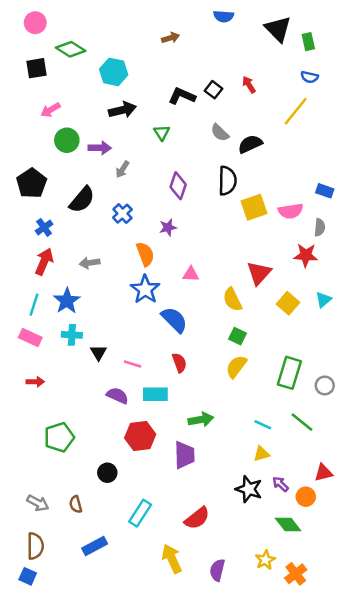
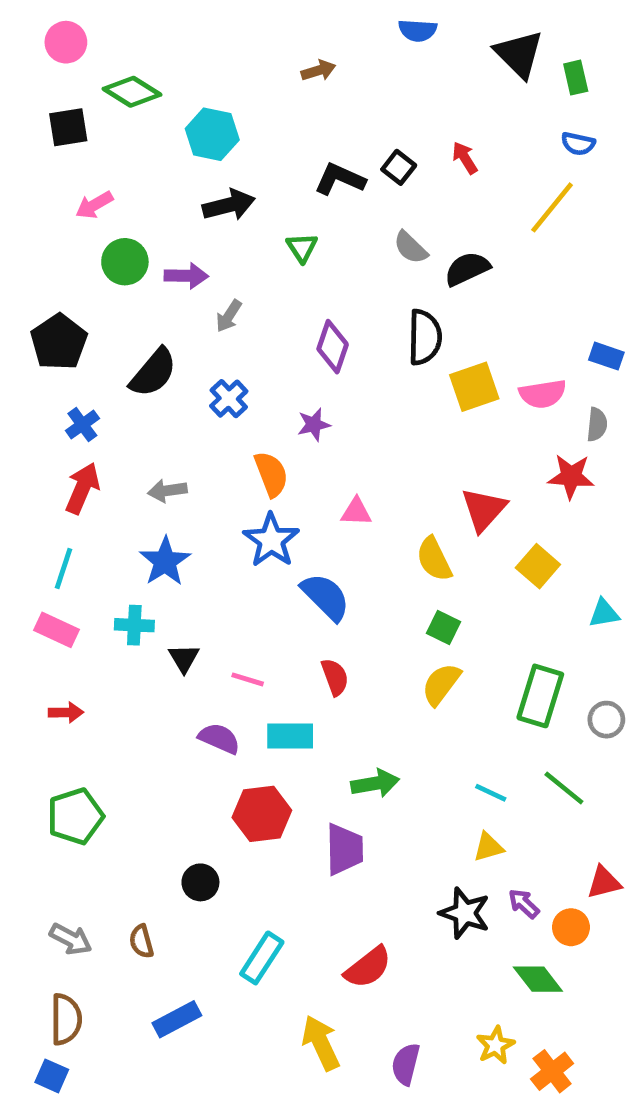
cyan triangle: (323, 300) -> (604, 613), moved, turned 30
blue star: (67, 301) -> (165, 561), moved
green pentagon: (59, 437) -> (75, 816), moved

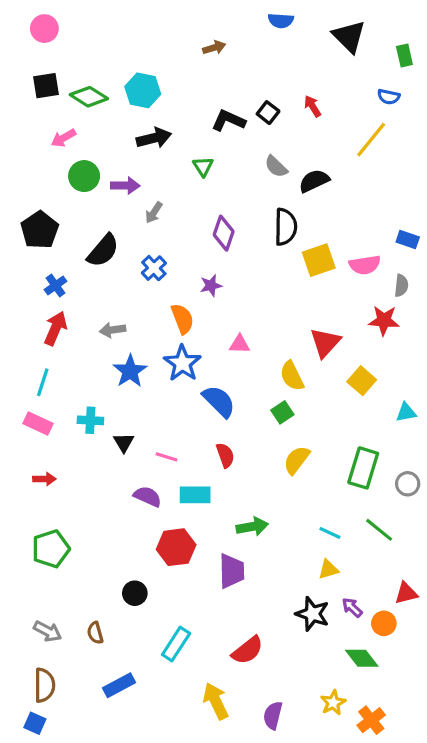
green rectangle: (576, 78) -> (404, 55), moved
green diamond: (132, 92) -> (89, 97), moved
blue star: (165, 561) -> (130, 371), moved
green square: (444, 628) -> (282, 412), moved, turned 30

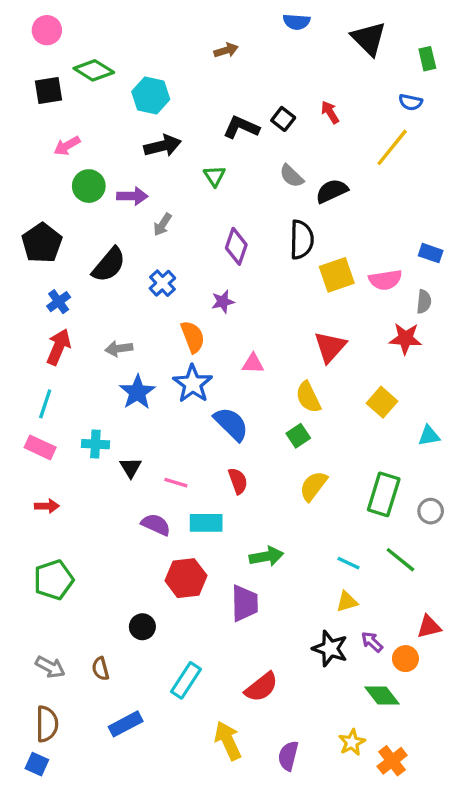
green diamond: (89, 97) -> (94, 70), moved
red triangle: (325, 343) -> (330, 347), moved

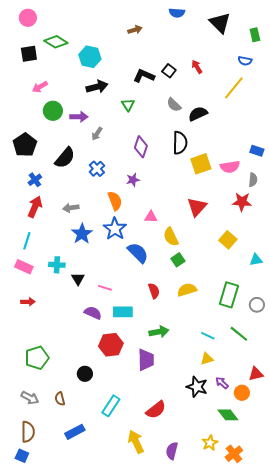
yellow semicircle: (308, 397) -> (171, 237), moved
red semicircle: (238, 481) -> (154, 291), moved
yellow semicircle: (313, 486) -> (187, 290), turned 36
green pentagon: (54, 580) -> (37, 358), moved

